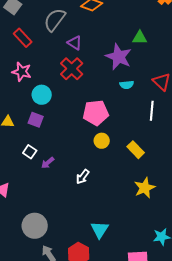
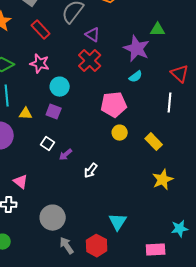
cyan semicircle: (127, 85) -> (136, 77), moved, turned -32
white arrow: (83, 177) -> (91, 171), moved

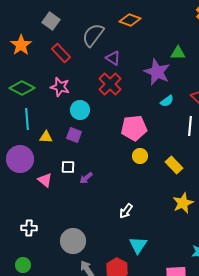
cyan semicircle: (136, 77) -> (167, 101), moved
white square: (48, 144) -> (68, 167), turned -32
white arrow: (91, 171) -> (126, 211), moved
pink triangle: (21, 182) -> (45, 180), moved

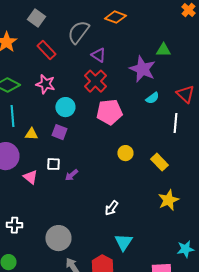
pink pentagon: (134, 128) -> (109, 112), moved

